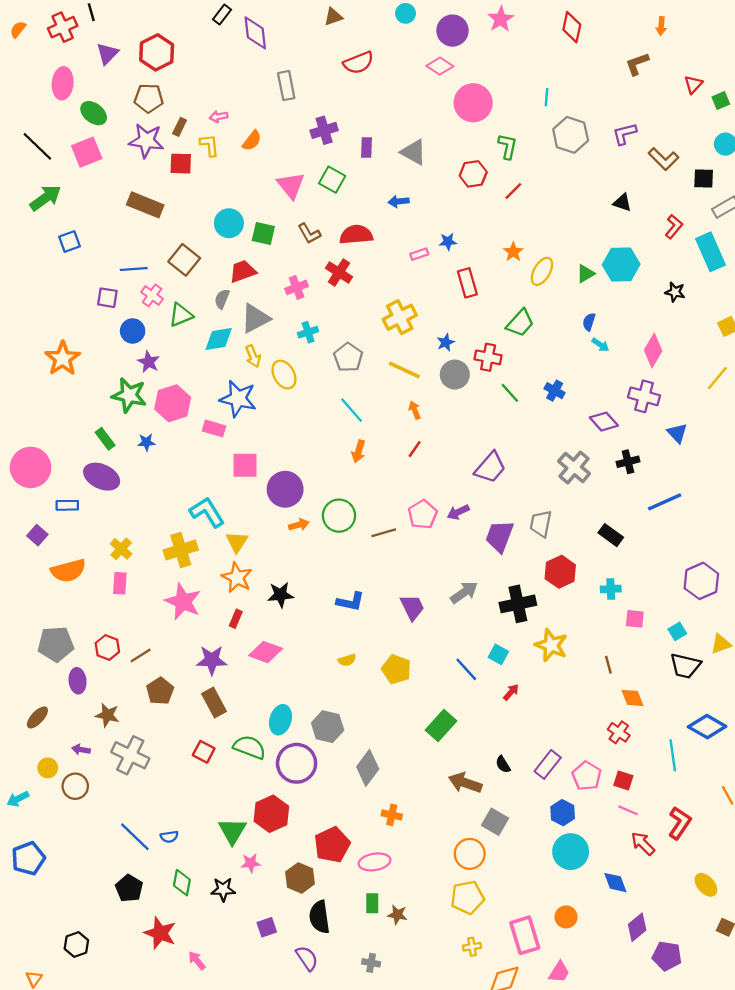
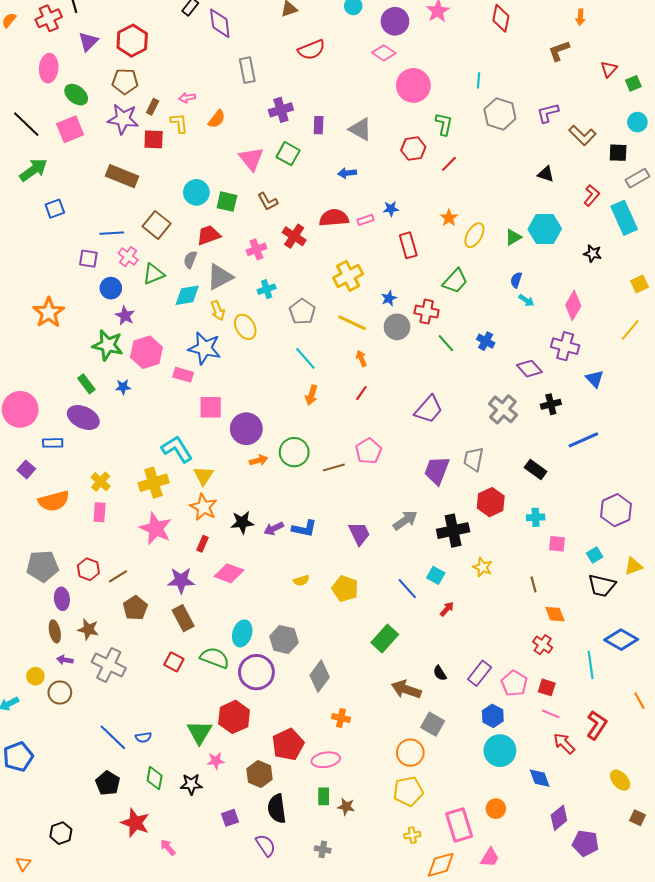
red semicircle: (356, 235) -> (334, 218), moved
purple arrow: (458, 512) -> (274, 529), moved
yellow star: (551, 645) -> (483, 567), size x0.7
brown ellipse: (37, 717) -> (55, 631), moved, turned -55

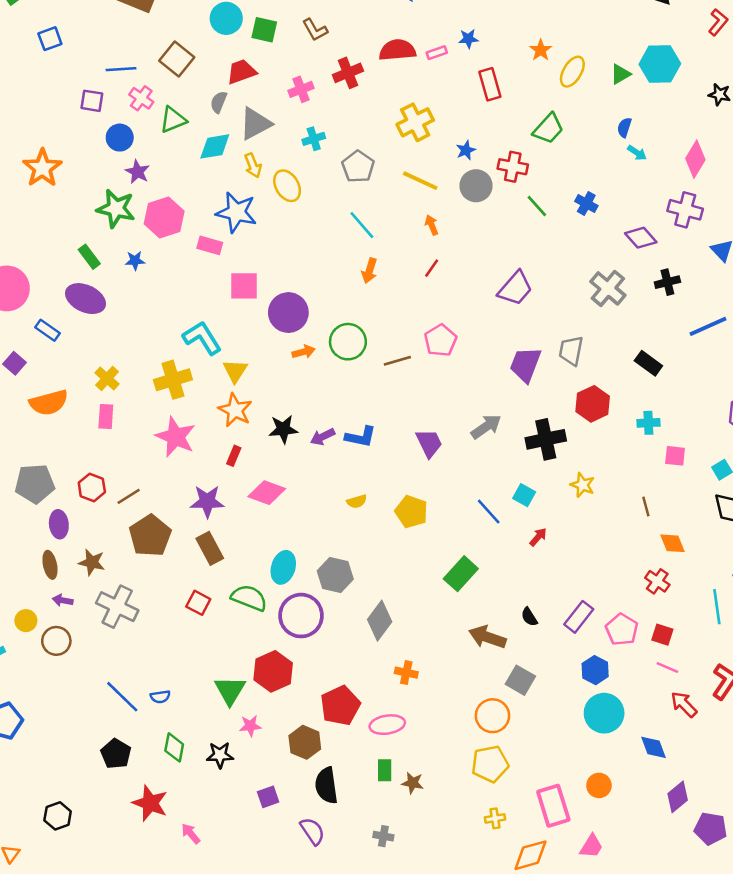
red cross: (294, 236) -> (348, 73), turned 35
blue rectangle: (53, 443) -> (47, 330), turned 36
brown pentagon: (135, 608) -> (150, 536), size x1.4

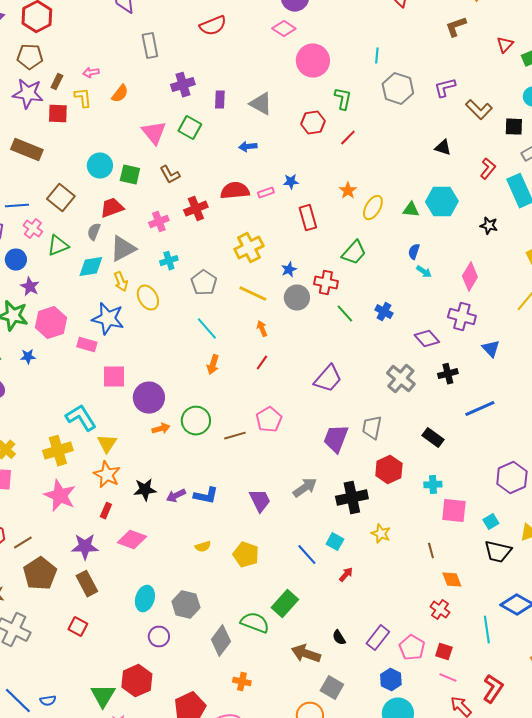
green triangle: (621, 74) -> (411, 210), turned 36
pink square: (675, 456) -> (454, 511), size x1.5
green semicircle: (249, 598) -> (255, 623), moved
purple circle: (301, 616) -> (159, 637), size x0.6

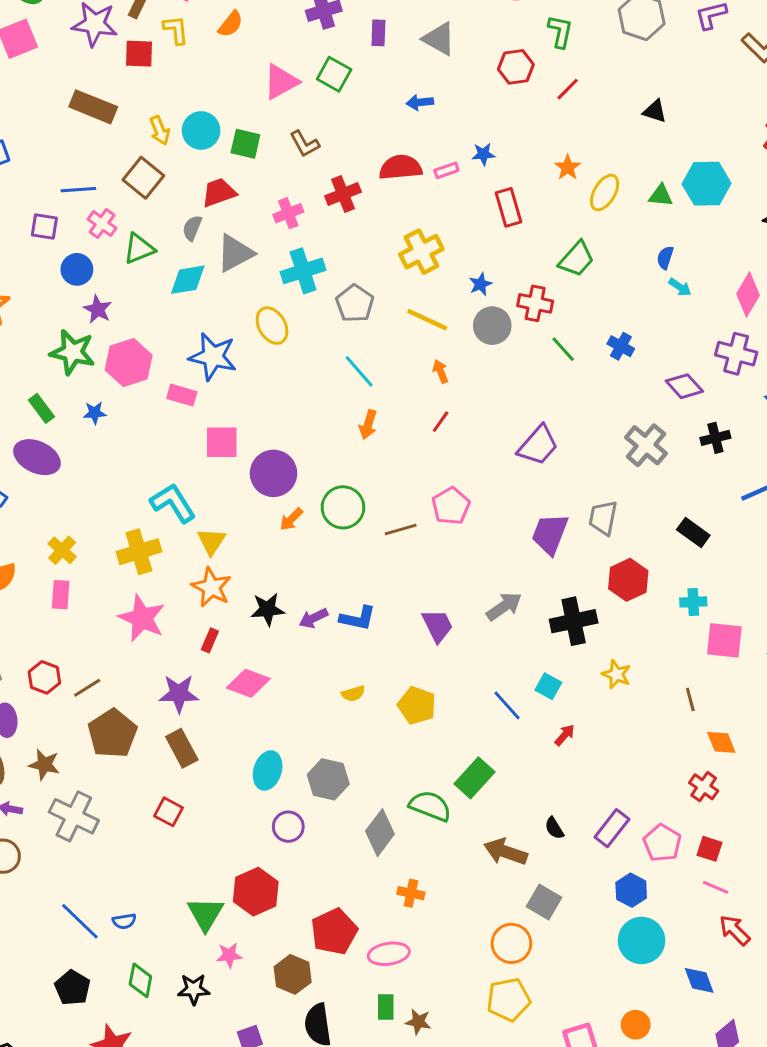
pink triangle: (154, 133) -> (281, 82), turned 40
black triangle: (443, 148) -> (655, 111), moved
cyan cross: (169, 261) -> (303, 271), size x1.6
yellow arrow: (121, 282) -> (160, 130), moved
orange arrow: (161, 429) -> (291, 519), turned 150

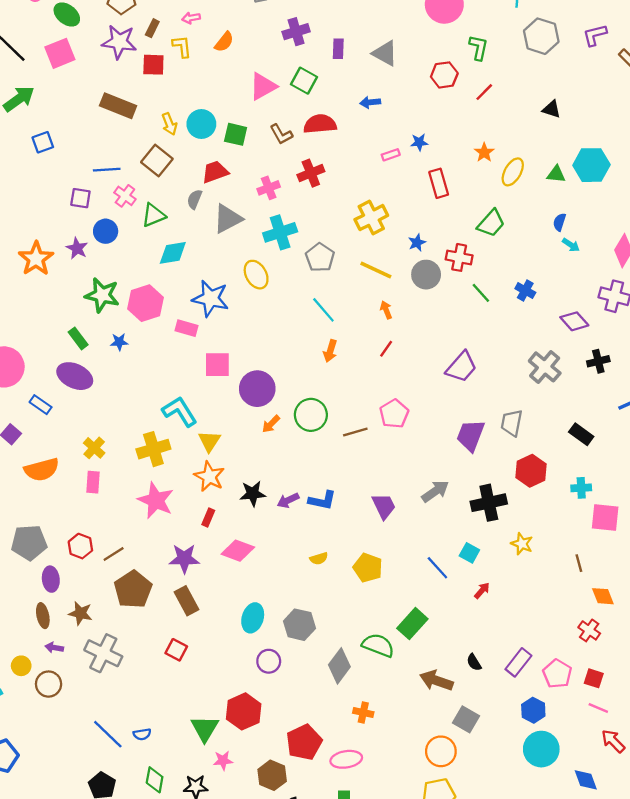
red semicircle: (401, 167) -> (320, 124), moved
cyan diamond: (188, 280) -> (173, 253), moved
purple star: (98, 309) -> (77, 248), moved

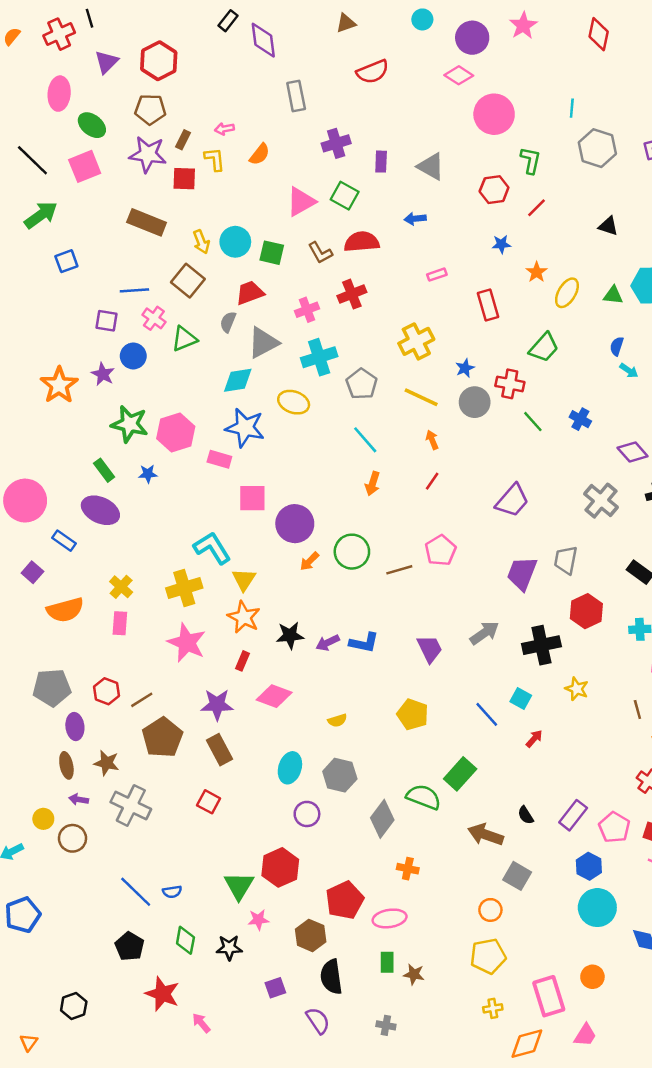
blue star: (419, 142) -> (501, 244), moved
cyan diamond: (173, 253) -> (238, 380), moved
yellow ellipse: (256, 275) -> (294, 402), turned -40
yellow semicircle: (319, 559) -> (337, 720), moved
orange circle: (441, 751) -> (490, 910), size x0.7

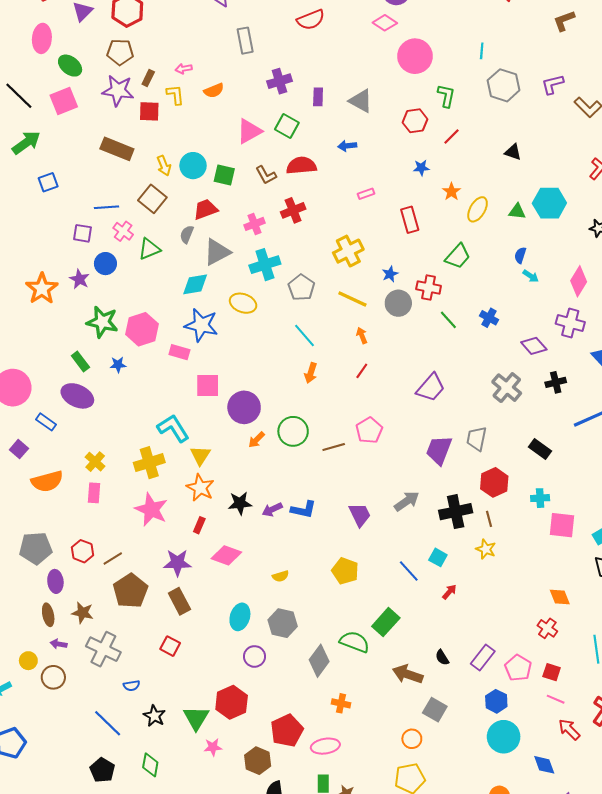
orange semicircle: (260, 154) -> (214, 91), turned 30
brown line: (637, 710) -> (489, 519), moved
blue semicircle: (172, 892) -> (132, 686), moved
black star: (229, 948) -> (154, 716), moved, turned 30

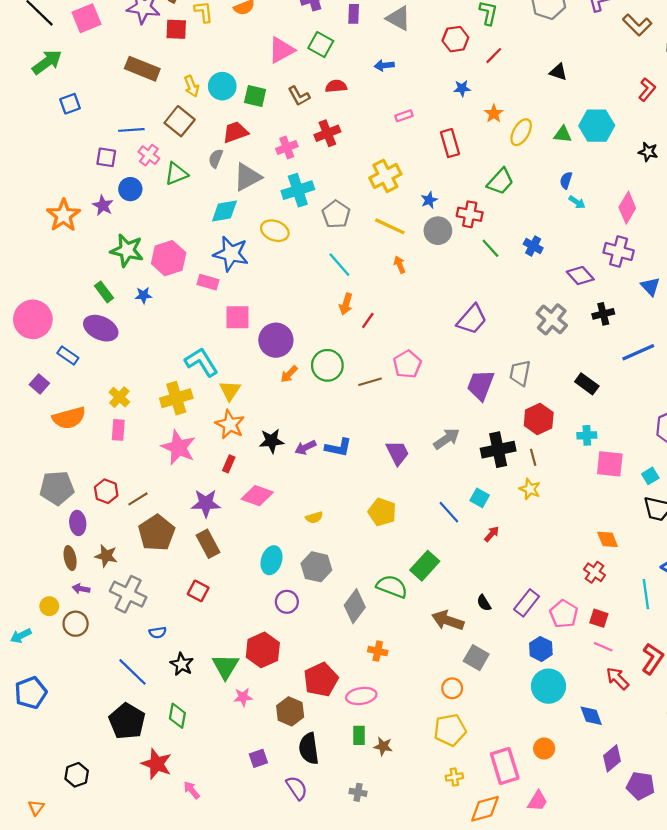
red semicircle: (301, 166) -> (336, 86), size x0.7
red line: (362, 371) -> (368, 320), moved
black pentagon: (102, 770) -> (127, 721), size x1.4

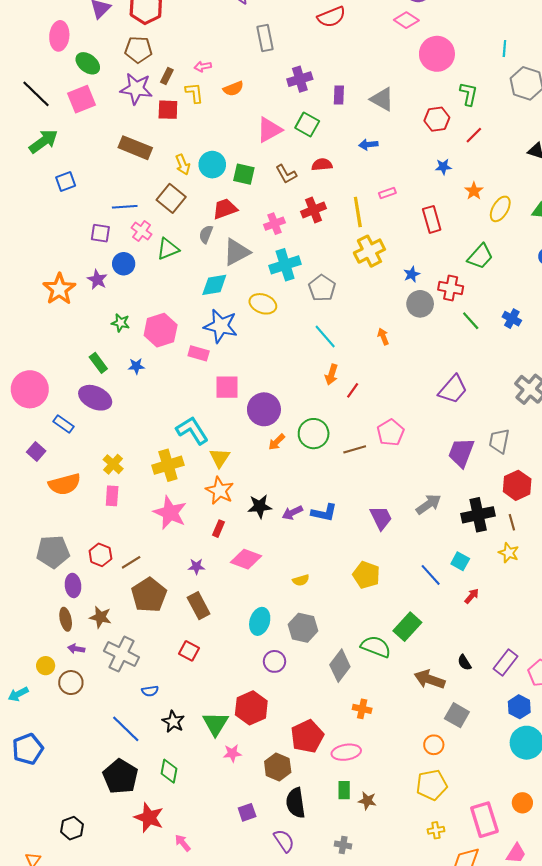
yellow line: (390, 226) -> (358, 212), moved, turned 56
green star: (127, 250) -> (120, 323), size x0.6
purple star: (206, 503) -> (196, 566), size x0.6

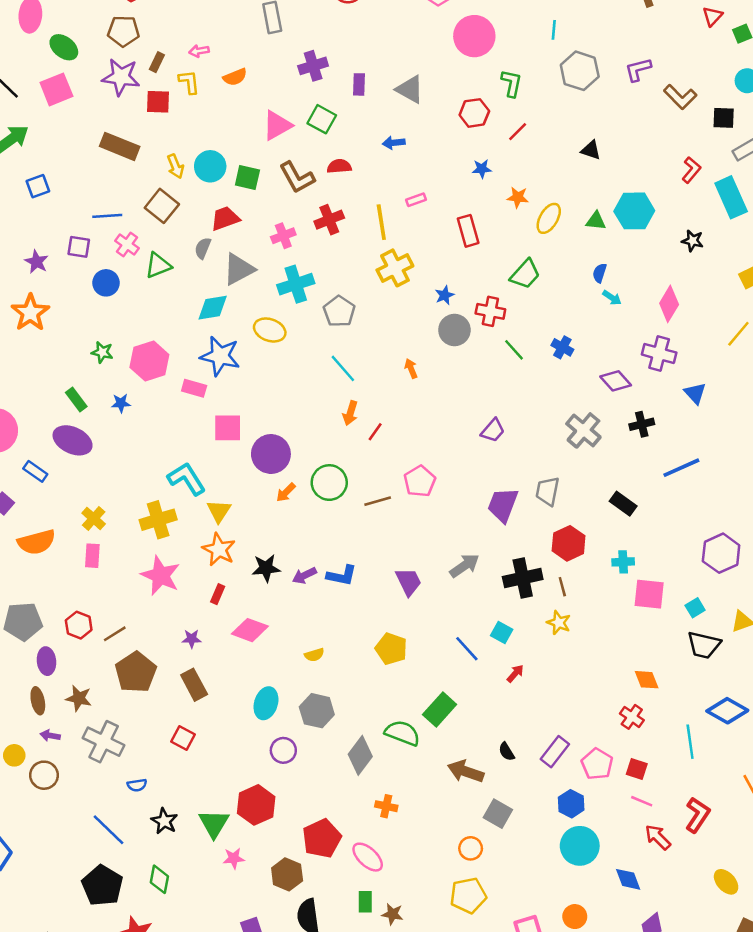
brown L-shape: (286, 174) -> (297, 177), size x1.4
orange star: (474, 191) -> (518, 197), turned -30
purple star: (97, 280) -> (37, 262), moved
purple trapezoid: (453, 389) -> (493, 430), size x0.7
pink ellipse: (346, 752) -> (368, 857), turned 52

